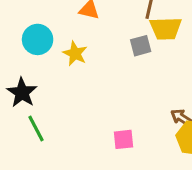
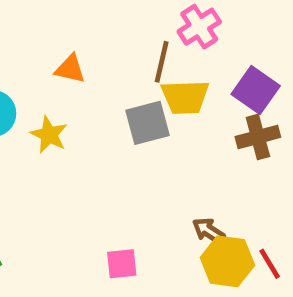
gray square: (141, 46) -> (148, 123), size x1.4

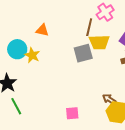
orange triangle: (70, 69) -> (42, 30), moved
yellow star: (49, 135) -> (32, 55), moved

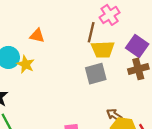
gray square: (83, 53) -> (96, 74), moved

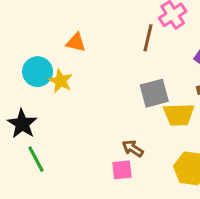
yellow trapezoid: (103, 49) -> (179, 115), moved
brown arrow: (114, 115) -> (133, 148), moved

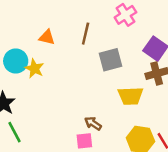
brown line: (148, 38) -> (86, 34), moved
gray square: (154, 93) -> (110, 60), moved

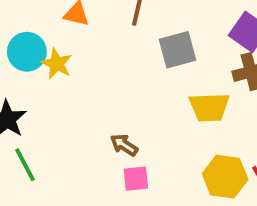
brown arrow: (93, 123) -> (124, 145), moved

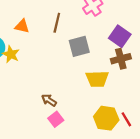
pink square: (136, 179) -> (56, 119), turned -32

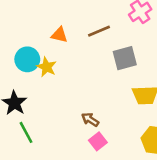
brown line: (57, 23) -> (99, 31), turned 54

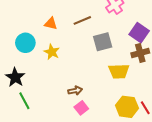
yellow star: (47, 67) -> (52, 52), moved
brown arrow: (90, 120) -> (75, 91), turned 136

